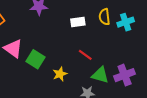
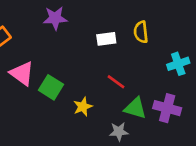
cyan cross: (126, 22) -> (178, 64), moved
purple cross: (125, 75) -> (167, 108), turned 36

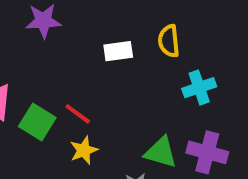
cyan cross: (178, 64) -> (199, 88), moved
red line: (116, 82) -> (78, 114), moved

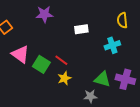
yellow semicircle: (169, 41) -> (122, 20), moved
cyan cross: (199, 88) -> (112, 45), moved

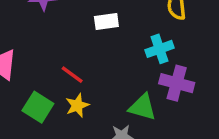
green square: (41, 64) -> (38, 107), moved
purple cross: (125, 79) -> (177, 83), moved

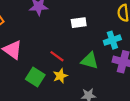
green triangle: (142, 107) -> (90, 61), moved

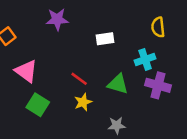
green square: (35, 77) -> (38, 105), moved

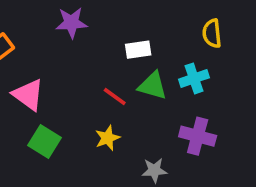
red line: (79, 79) -> (115, 96), moved
green triangle: (118, 84) -> (153, 86), moved
purple cross: (158, 85) -> (198, 136), moved

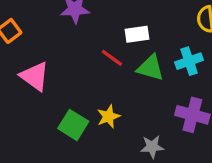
red line: (115, 96) -> (112, 58), moved
green square: (44, 142) -> (73, 125), moved

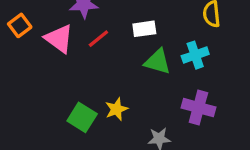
red line: (112, 58) -> (98, 39), moved, turned -75
pink triangle: (35, 76) -> (59, 39), moved

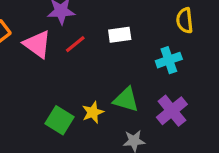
green triangle: (157, 62) -> (126, 100), moved
purple cross: (198, 108) -> (172, 111), turned 36

